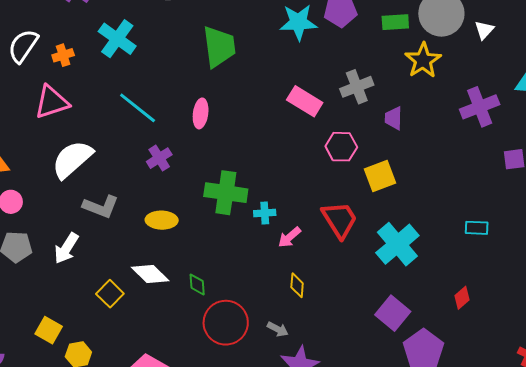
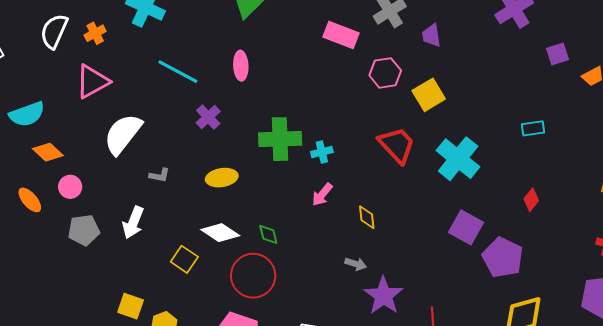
gray L-shape: (101, 207) -> (159, 175), size x0.6
pink arrow: (289, 237) -> (322, 195), moved
red circle: (226, 323) -> (253, 276), moved

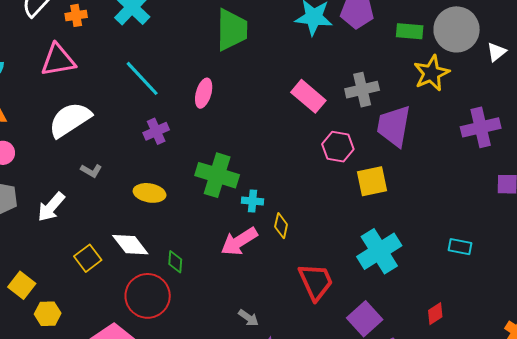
purple trapezoid: (431, 35) -> (394, 126), size x1.8
red trapezoid: (397, 145) -> (316, 282), moved
pink arrow: (322, 195) -> (239, 241), size x1.5
yellow diamond: (367, 217) -> (281, 226), moved

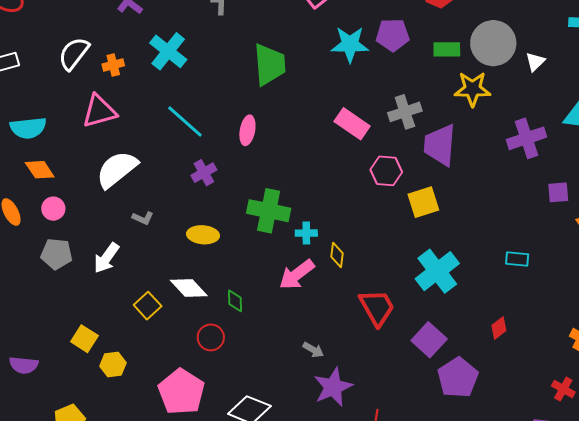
yellow star: (431, 73) -> (472, 89), turned 30
red circle: (148, 296) -> (211, 337), size x0.6

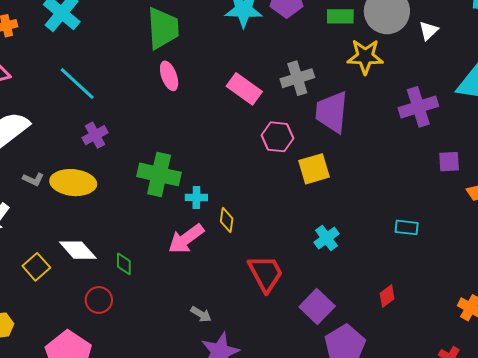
pink ellipse: (247, 130) -> (169, 76), moved, turned -32
yellow ellipse: (203, 235) -> (73, 183), moved, size x1.4
cyan cross: (437, 271) -> (327, 238), size x0.6

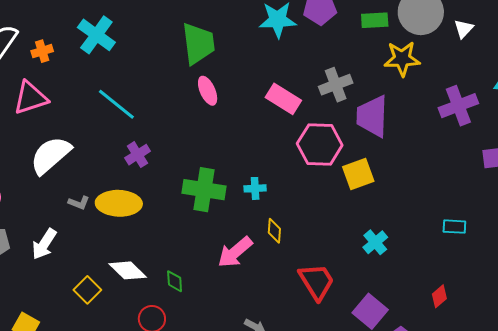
pink hexagon: (277, 137) -> (320, 144), size x1.4
cyan cross: (196, 197) -> (255, 188), moved

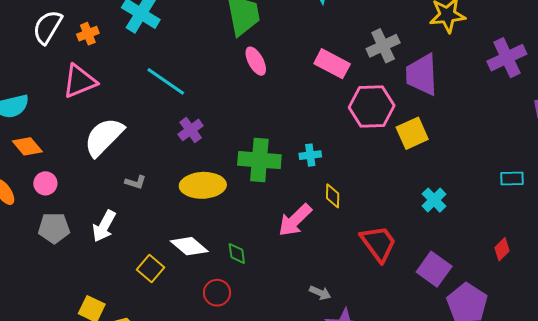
yellow ellipse: (119, 203) -> (203, 185), moved

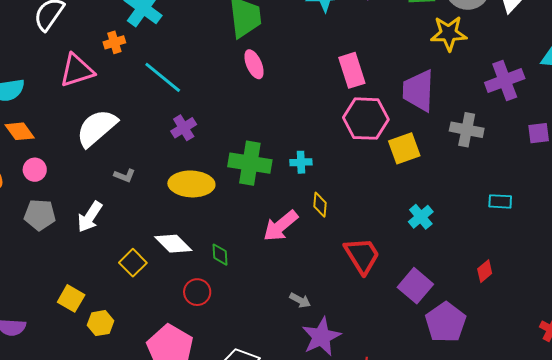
orange cross: (88, 34) -> (114, 42), moved
gray cross: (383, 46) -> (467, 130), moved, turned 32
pink rectangle: (332, 64) -> (352, 70), moved, turned 40

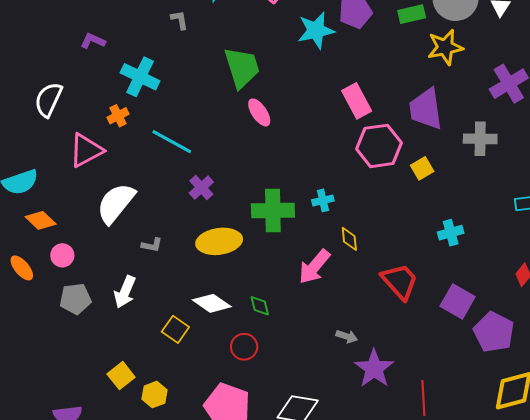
yellow square: (404, 148) -> (422, 168), size x0.7
cyan cross: (421, 217) -> (451, 233), turned 35
yellow square: (71, 298) -> (121, 376), turned 32

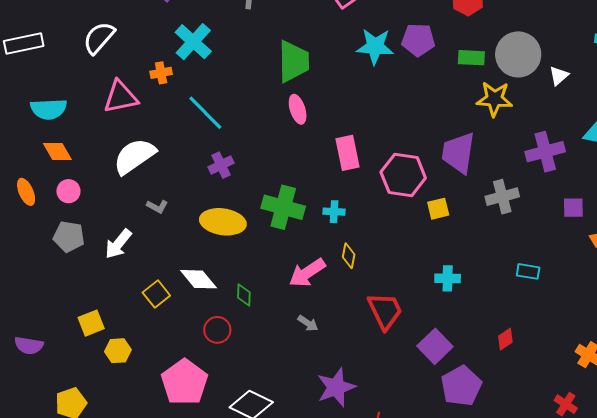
pink rectangle: (357, 101) -> (348, 153), moved
gray cross: (480, 139) -> (502, 197), turned -32
gray arrow: (347, 336) -> (308, 323), moved

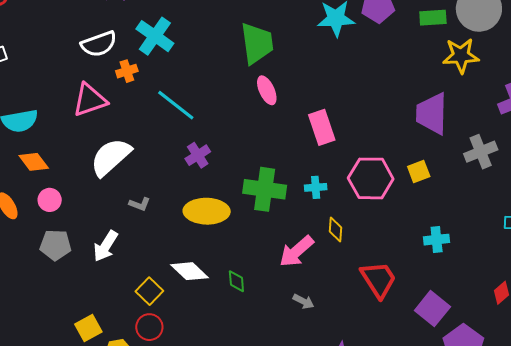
white semicircle: (99, 38) -> (99, 44), moved, turned -144
pink hexagon: (403, 175) -> (371, 178), moved
red circle: (217, 330) -> (149, 327), moved

